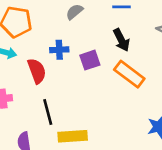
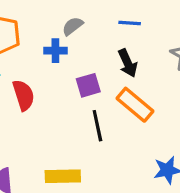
blue cross: (59, 50) -> (55, 51), moved
black line: (48, 112) -> (97, 126), moved

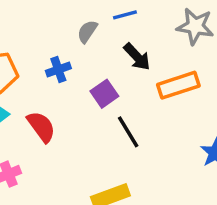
gray semicircle: (73, 26) -> (87, 31), moved
orange rectangle: (135, 105) -> (178, 85), moved, turned -39

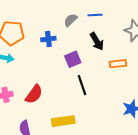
orange rectangle: (178, 85) -> (118, 64), size x0.7
red semicircle: (41, 127) -> (34, 94), moved, turned 60

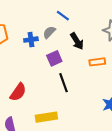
blue line: (95, 15) -> (63, 16), moved, turned 40
gray semicircle: (70, 20) -> (49, 32), moved

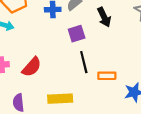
orange rectangle: (97, 62) -> (107, 76), moved

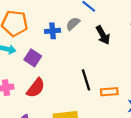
purple square: (77, 34) -> (33, 58), moved, turned -35

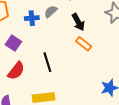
black line: (86, 80) -> (47, 62), moved
orange rectangle: (109, 92) -> (84, 44), moved, turned 42

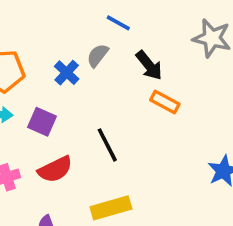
blue cross: (32, 18) -> (67, 73), turned -32
red semicircle: (16, 71) -> (55, 169), turned 36

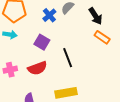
purple square: (42, 122) -> (42, 42), moved

